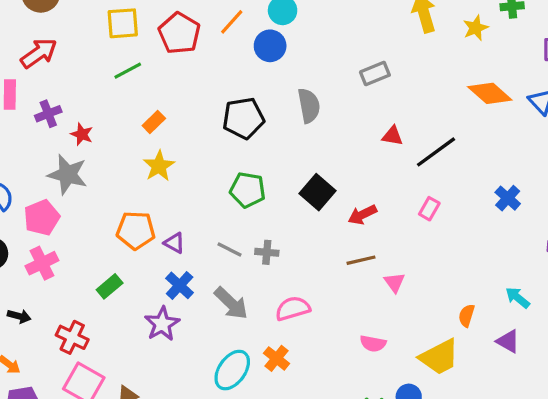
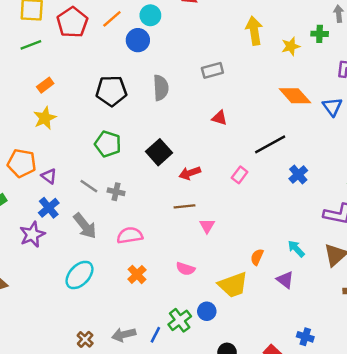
black line: (436, 152) -> (270, 144), moved
orange cross: (277, 358) -> (137, 274), moved

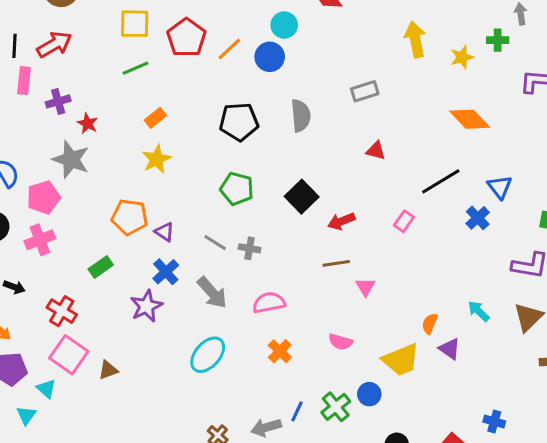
orange line: (112, 19) -> (229, 49), moved
blue triangle: (332, 107) -> (500, 187), moved
purple triangle: (285, 280) -> (450, 349), moved
blue line: (155, 335) -> (297, 411), moved

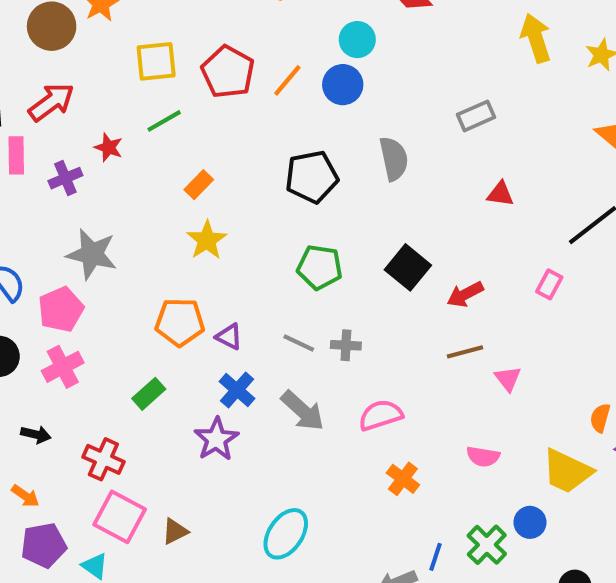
red star: (88, 123) -> (109, 147), moved
cyan ellipse: (208, 355) -> (286, 534), moved
yellow trapezoid: (401, 360) -> (567, 471), turned 54

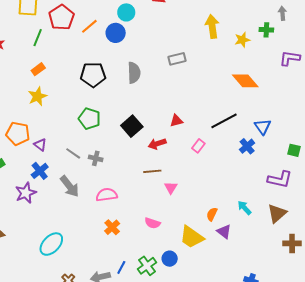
green line: (164, 121) -> (38, 38), moved, turned -48
red triangle: (500, 194) -> (176, 121), moved, turned -32

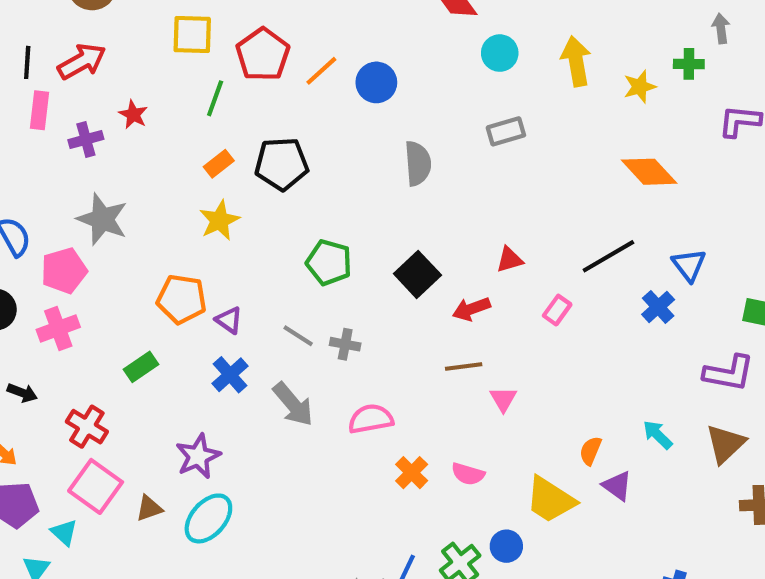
cyan circle: (126, 12) -> (500, 53), moved
black pentagon: (93, 75) -> (282, 164), moved
purple star: (26, 193) -> (198, 456), moved
orange cross: (112, 227) -> (412, 473), moved
cyan ellipse: (51, 244) -> (208, 518), moved

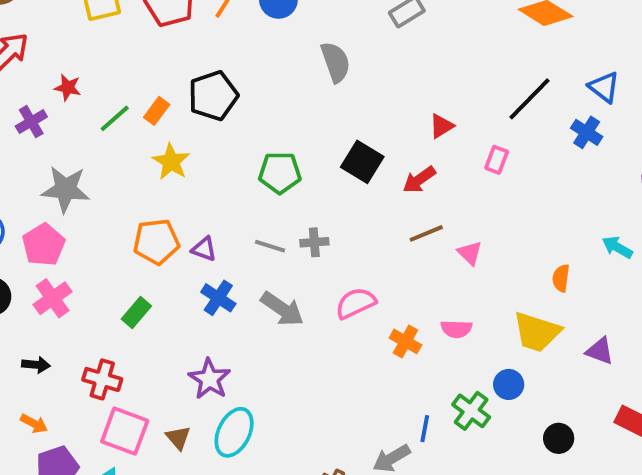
green line: (215, 98) -> (115, 118), moved, turned 44
purple triangle: (617, 486) -> (600, 351), moved
brown triangle: (149, 508) -> (178, 438), turned -36

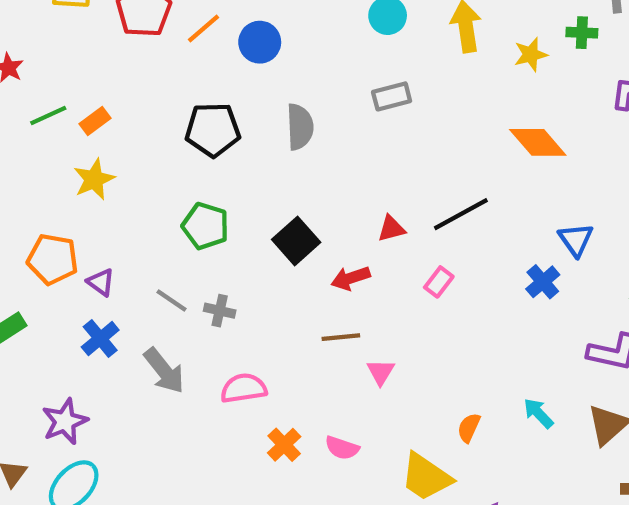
black pentagon: (213, 96) -> (213, 130), moved
black line: (530, 99) -> (461, 214), moved

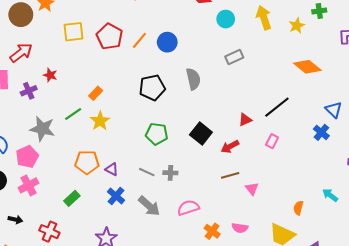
green line: (48, 115) -> (73, 114), moved

